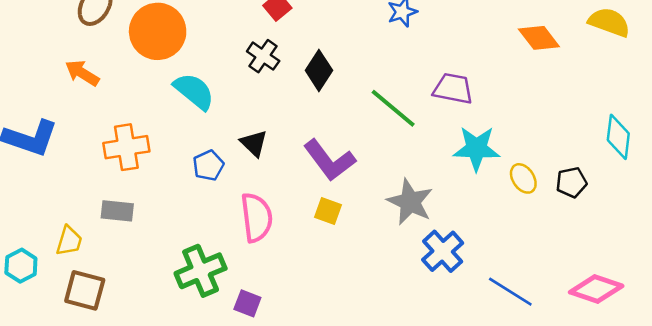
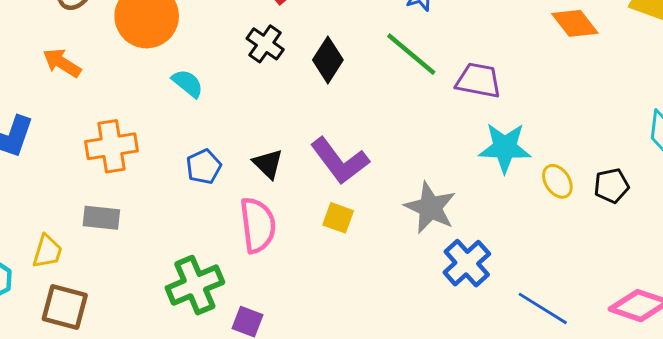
cyan semicircle: (194, 91) -> (188, 83), size x0.7
green line: (393, 108) -> (411, 54), moved
black triangle: (254, 143) -> (268, 164), moved

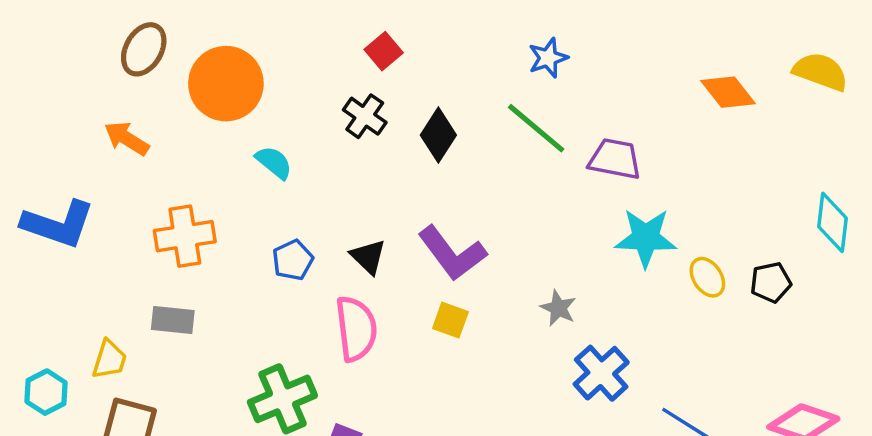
gray star: (430, 208) -> (558, 308), size x0.6

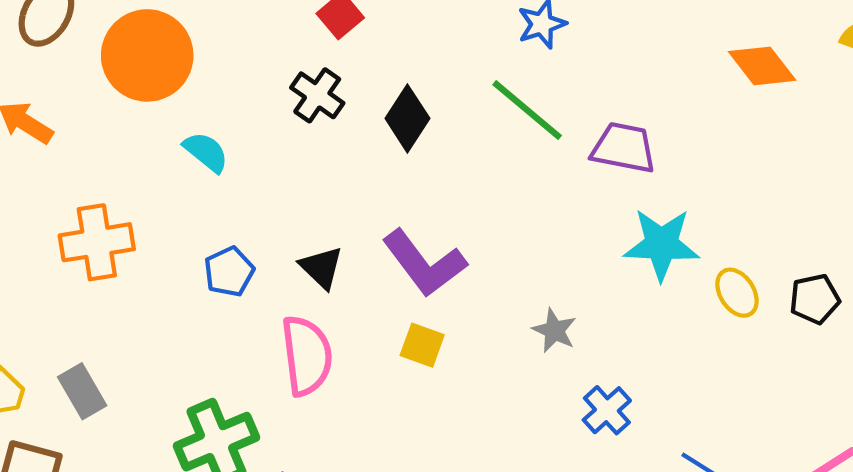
gray rectangle: (173, 320) -> (82, 391), moved, turned 54
blue cross: (601, 373) -> (607, 410), size x0.7

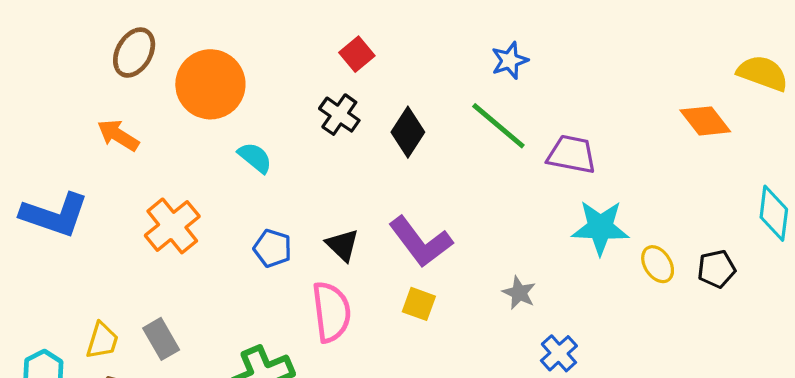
orange diamond: (762, 66) -> (705, 121), moved
orange cross: (97, 242) -> (172, 226), turned -30
blue pentagon: (229, 272) -> (273, 248), turned -30

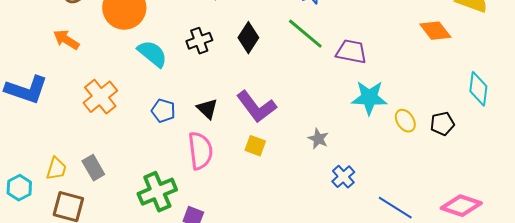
black cross: (339, 115) -> (199, 41), moved, turned 35
cyan semicircle: (255, 158) -> (152, 54), size x1.4

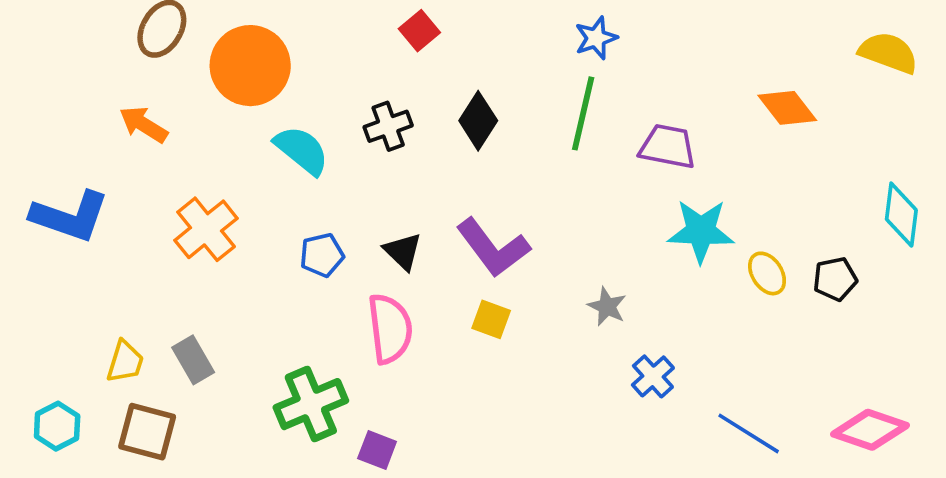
orange diamond: (435, 31) -> (787, 108), moved
green line: (305, 34) -> (583, 113), turned 63
blue pentagon: (163, 111) -> (322, 255), turned -30
cyan hexagon: (19, 188) -> (57, 426), moved

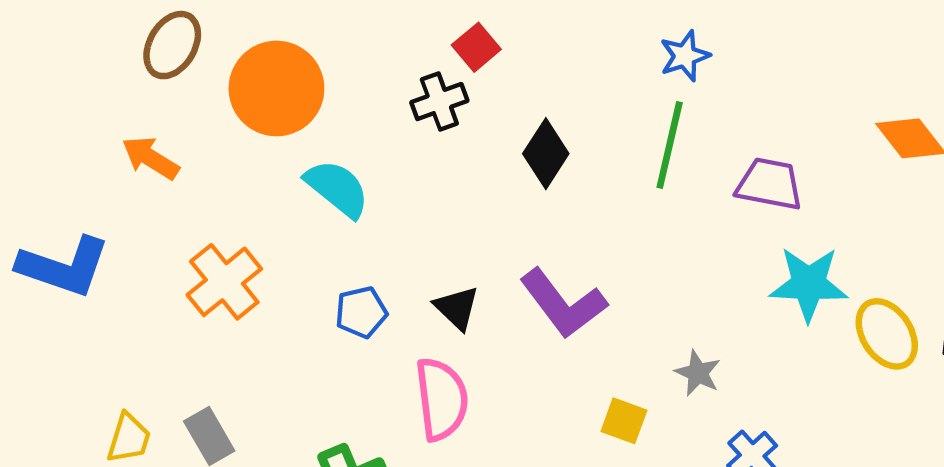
black cross: (388, 126) -> (439, 102), moved
yellow ellipse: (767, 273) -> (887, 334), size x1.4
yellow square: (491, 319) -> (624, 421), moved

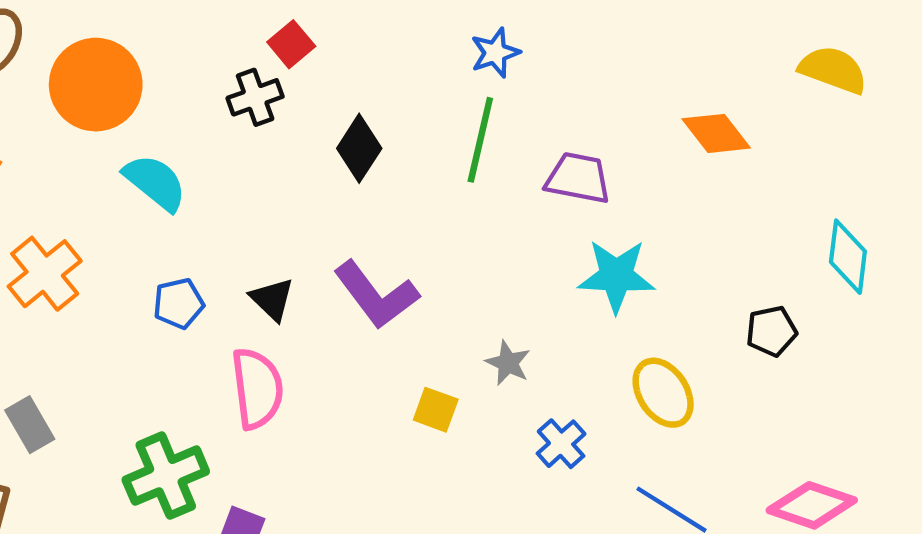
yellow ellipse: (887, 334) -> (663, 393), moved

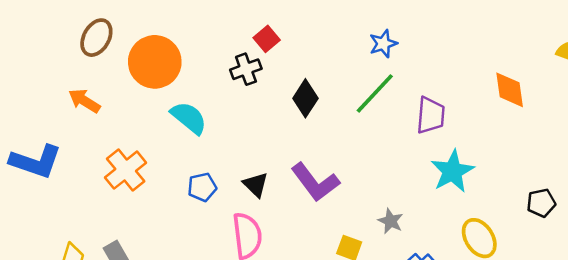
orange diamond: (716, 133) -> (510, 90), turned 30
green line: (480, 140) -> (375, 93), turned 30
purple trapezoid: (578, 178) -> (431, 115), turned 84
cyan star: (616, 276) -> (452, 171), turned -30

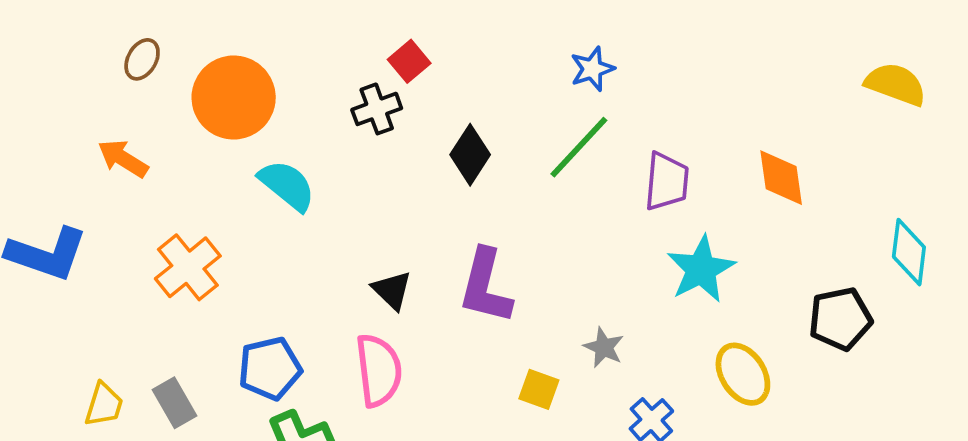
brown ellipse: (96, 38) -> (142, 59), size x0.7
orange diamond: (510, 90) -> (781, 178), moved
purple L-shape: (315, 182) -> (485, 286), turned 51
blue pentagon: (202, 187) -> (270, 368), moved, size x1.4
black pentagon: (541, 203) -> (840, 319), size x1.4

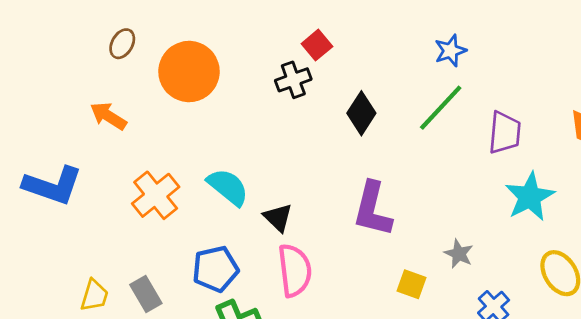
cyan semicircle: (287, 185) -> (228, 187), moved
black triangle: (392, 290) -> (278, 218), moved

